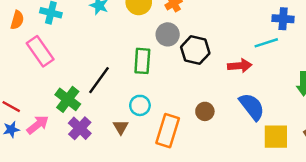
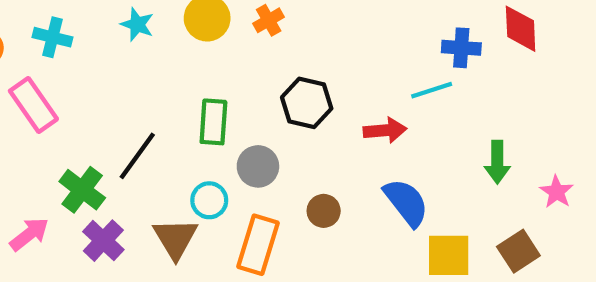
gray circle: (168, 34) -> (258, 166), moved
brown triangle: (121, 127) -> (175, 238), size x1.6

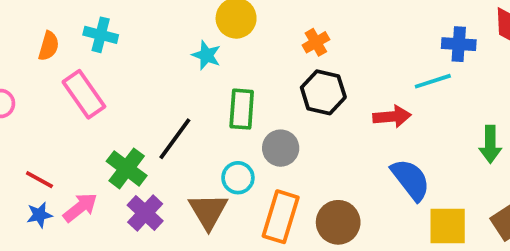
orange cross: (269, 20) -> (316, 42), moved
cyan star: (137, 24) -> (206, 55), moved
brown circle: (324, 211) -> (338, 222), moved, size x1.5

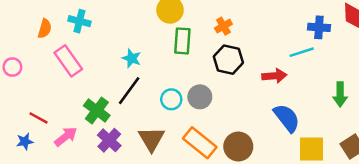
cyan star: (206, 55) -> (132, 58), moved
green rectangle: (242, 109) -> (182, 41), moved
cyan circle: (238, 178) -> (171, 99), moved
blue star: (39, 215) -> (25, 142), moved
orange rectangle: (281, 217) -> (200, 143), turned -68

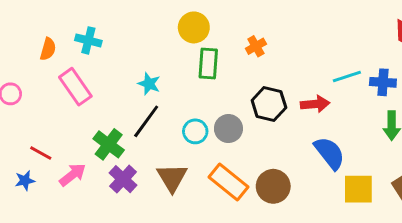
blue cross: (319, 27) -> (383, 82), moved
black hexagon: (228, 60) -> (269, 104), moved

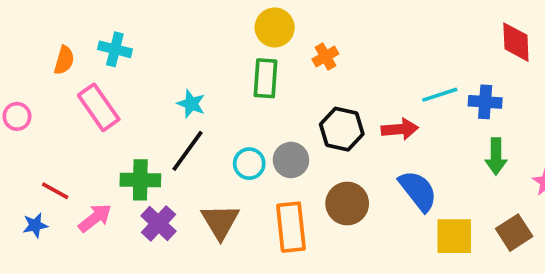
yellow circle: (194, 27) -> (275, 28), moved
green cross: (109, 144) -> (140, 180), turned -36
orange rectangle: (228, 182) -> (291, 227), turned 45
brown circle: (273, 186) -> (347, 203), moved

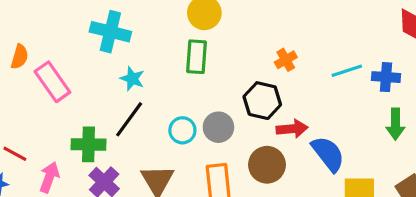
cyan cross: (115, 49) -> (110, 32), moved, size x1.4
orange cross: (325, 57) -> (286, 60), moved
orange semicircle: (64, 60) -> (20, 57), moved
red arrow: (400, 129) -> (292, 129), moved
pink arrow: (95, 218) -> (49, 177), turned -32

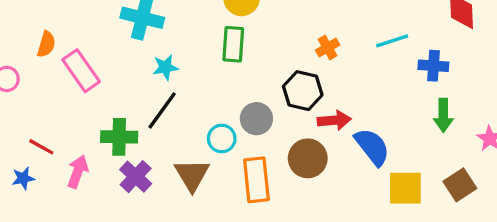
cyan line: (347, 71) -> (392, 41), moved
cyan star: (132, 79) -> (165, 67), turned -30
cyan circle: (182, 130) -> (222, 139), moved

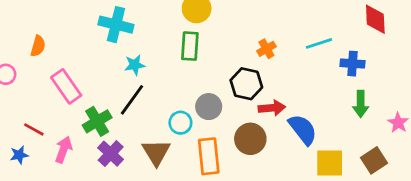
pink rectangle: (81, 71) -> (66, 86), moved
green cross: (119, 137) -> (97, 121), turned -32

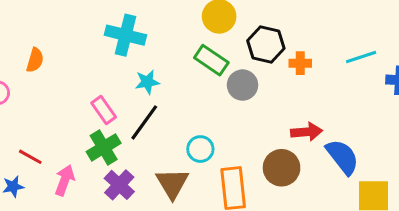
green rectangle: (190, 46) -> (211, 60), turned -60
orange cross: (266, 49) -> (300, 63), turned 30
black hexagon: (246, 84) -> (266, 44), moved
pink rectangle: (66, 86) -> (104, 110), moved, size x0.7
gray circle: (209, 107) -> (243, 85), moved

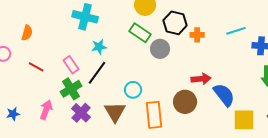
red line: (30, 157) -> (36, 67), moved

